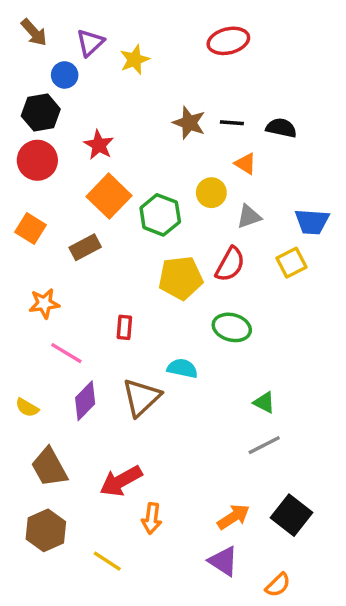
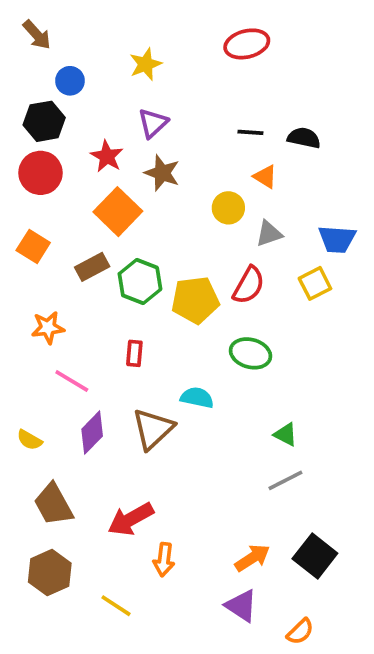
purple triangle: (90, 43) -> (153, 123), moved
brown star: (189, 123) -> (162, 173), moved
green hexagon: (160, 215) -> (140, 282), moved

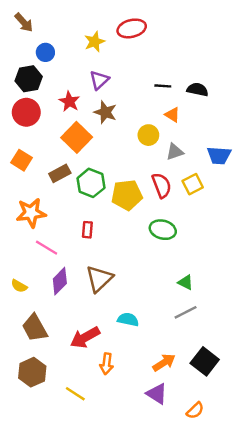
red ellipse: (247, 44) -> (132, 28), moved
yellow square: (315, 283) -> (193, 184), moved
red semicircle: (249, 285) -> (162, 185), turned -50
orange star: (48, 328) -> (31, 213), size x1.4
cyan semicircle: (197, 398) -> (128, 319), moved

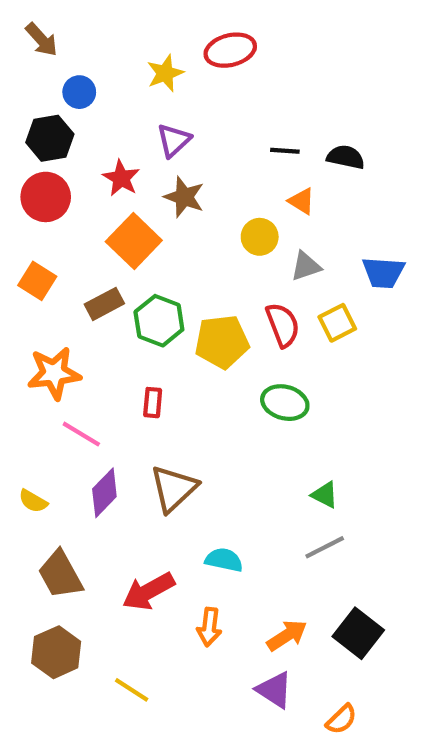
orange arrow: (106, 364) -> (209, 627), moved

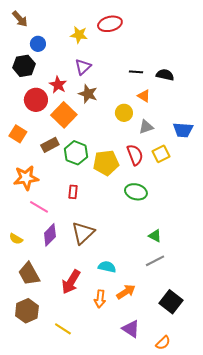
yellow star: (165, 73) -> (79, 35), turned 30
red circle: (46, 197) -> (36, 100), moved
red arrow: (148, 591) -> (71, 282), turned -30
orange arrow: (287, 635) -> (126, 292), moved

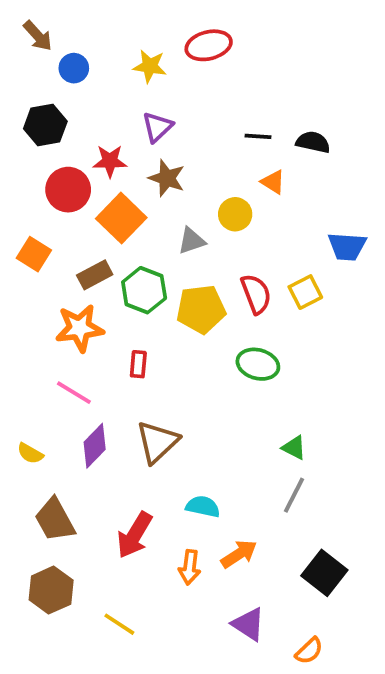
blue circle: (38, 44) -> (74, 68), moved
red star: (58, 85) -> (110, 161), turned -30
gray triangle: (146, 127) -> (191, 241), moved
orange star: (26, 178) -> (80, 328), moved
gray line: (155, 261) -> (294, 495), turned -36

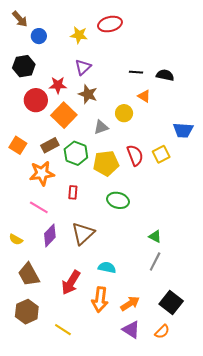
orange square: (34, 254) -> (18, 145), moved
green ellipse: (258, 364) -> (118, 200), moved
orange arrow: (239, 554) -> (130, 304), moved
orange arrow: (190, 567) -> (100, 300), size x1.4
orange semicircle: (309, 651) -> (162, 332), moved

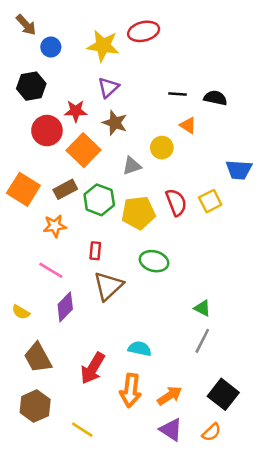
yellow star: (79, 35) -> (103, 46), size x1.4
orange square: (18, 145) -> (23, 189), size x1.4
orange star: (42, 173) -> (55, 226), size x0.7
brown triangle: (83, 233) -> (108, 286), moved

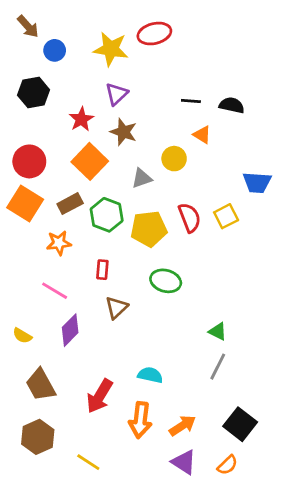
red star: (76, 111) -> (81, 119), turned -30
red circle: (47, 131) -> (29, 161), moved
brown triangle: (108, 286) -> (116, 308), size x0.7

